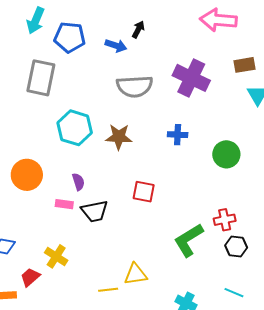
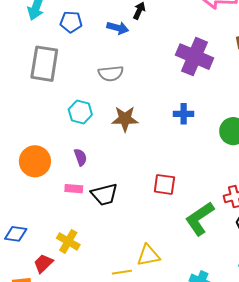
blue pentagon: (70, 37) -> (71, 22), size x0.7
gray semicircle: (135, 86) -> (111, 73), moved, size x0.7
cyan hexagon: (75, 128) -> (80, 112), size x0.7
purple semicircle: (78, 182) -> (80, 157), moved
red square: (144, 192) -> (164, 184), moved

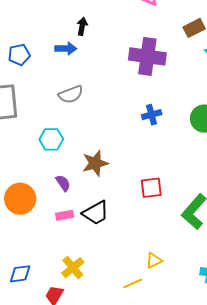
brown star: (125, 119) -> (95, 163), moved
yellow cross: (68, 241) -> (73, 268), turned 35
yellow triangle: (148, 255) -> (154, 260), size x0.7

